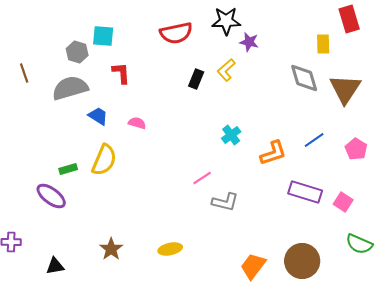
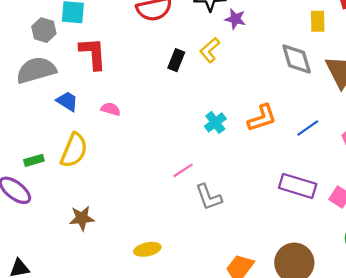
red L-shape: (121, 73) -> (93, 53), size x1.4
orange L-shape: (273, 153) -> (262, 118), moved
gray L-shape: (225, 202) -> (209, 197), turned 56
brown star: (111, 249) -> (82, 218), moved, turned 30

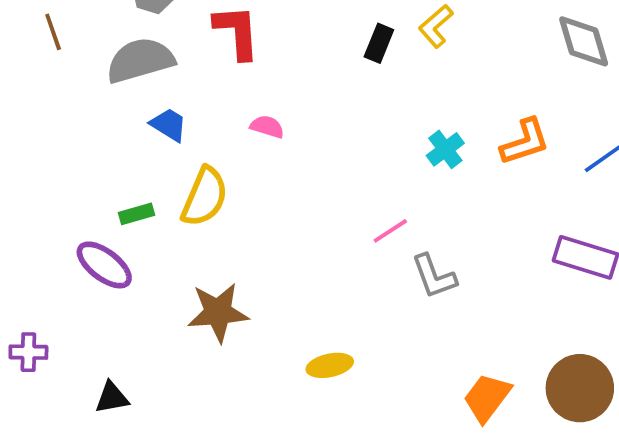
blue trapezoid: (67, 101) -> (169, 125), moved
brown star: (82, 218) -> (218, 312), size x1.4

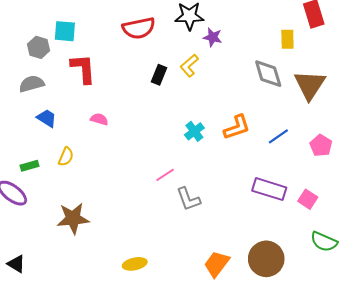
gray semicircle: (140, 60) -> (32, 84), size x0.7
yellow semicircle: (205, 197) -> (66, 157), size x0.6
yellow ellipse: (330, 365) -> (135, 264), moved
black triangle: (112, 398) -> (16, 264), turned 42

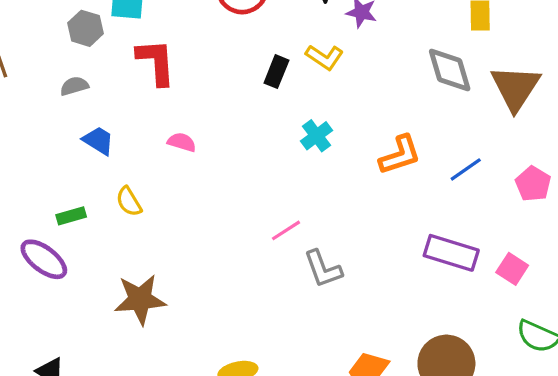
yellow L-shape: (189, 66) -> (325, 57), turned -105
gray semicircle: (32, 84) -> (74, 86), size x0.7
cyan cross: (194, 131) -> (317, 136), moved
yellow semicircle: (66, 157) -> (129, 202), turned 126

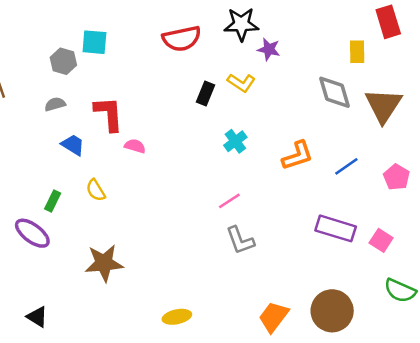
red L-shape: (156, 62) -> (109, 114), moved
green rectangle: (71, 216) -> (53, 201), turned -48
pink line: (286, 230) -> (229, 201), moved

